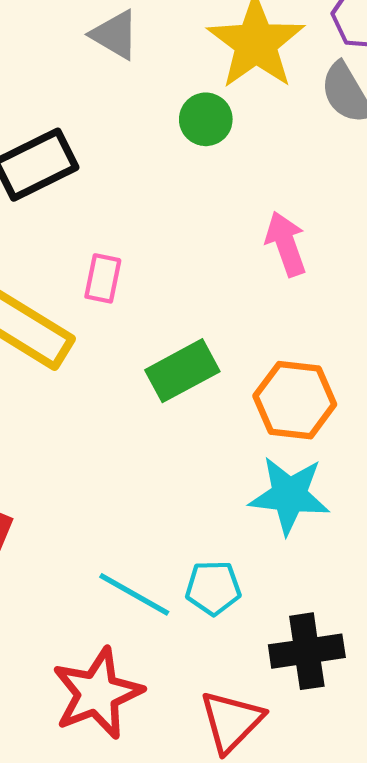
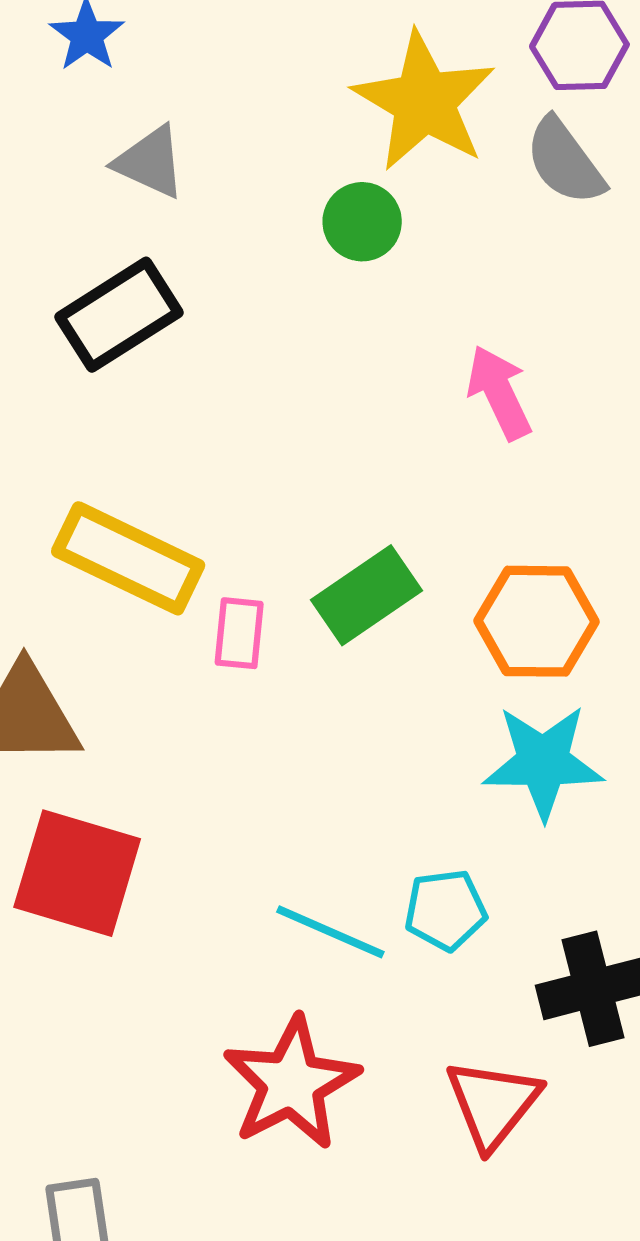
gray triangle: (115, 35) -> (150, 162), moved
pink rectangle: (103, 278) -> (239, 633), moved

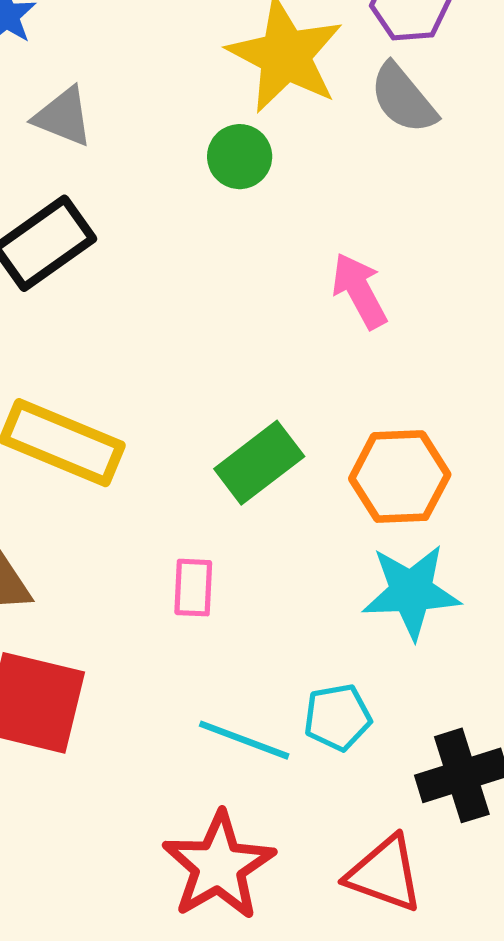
pink rectangle: (239, 633) -> (193, 588), moved
red triangle: (493, 1104) -> (385, 874), turned -46

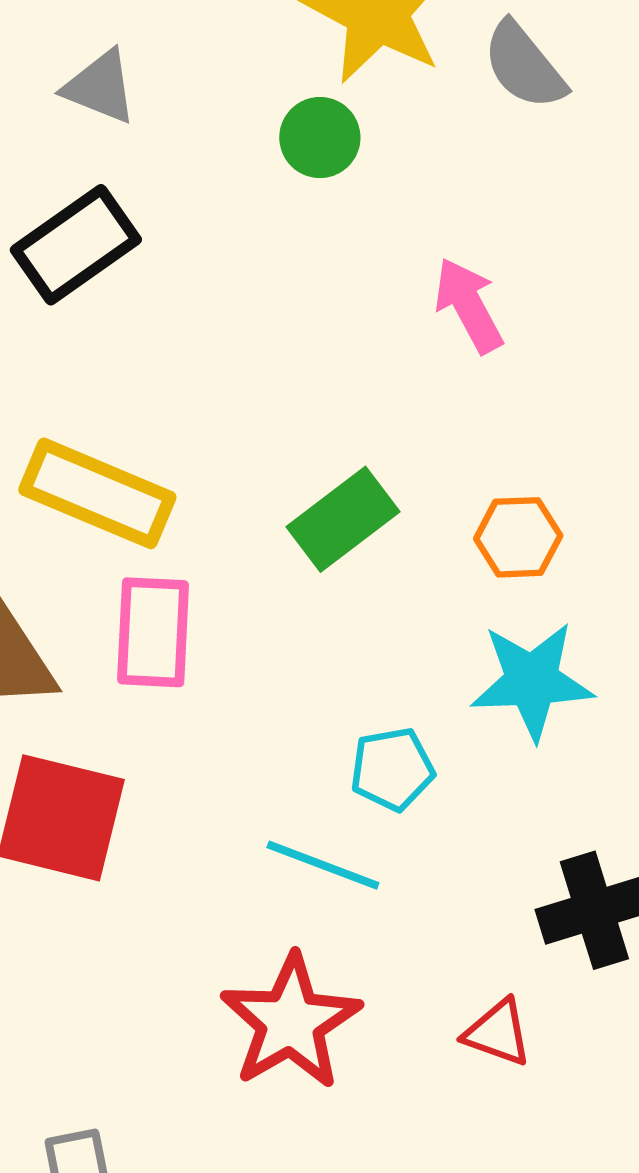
orange hexagon: (400, 477) -> (518, 537), size x0.7
pink rectangle: (193, 588) -> (153, 632), moved, size x1.5
cyan pentagon: (337, 717) -> (392, 769), moved
red triangle: (385, 874) -> (498, 1033), size x0.7

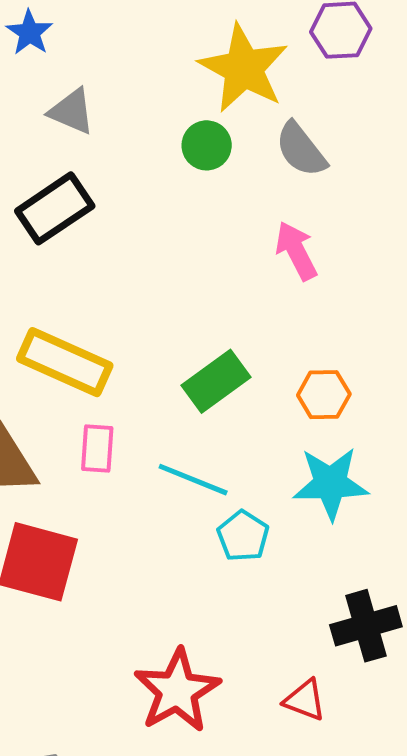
gray semicircle: (524, 66) -> (301, 149), moved
pink rectangle: (153, 632) -> (97, 449), size x0.7
cyan pentagon: (392, 769) -> (243, 536), turned -30
cyan line: (323, 865) -> (193, 480), moved

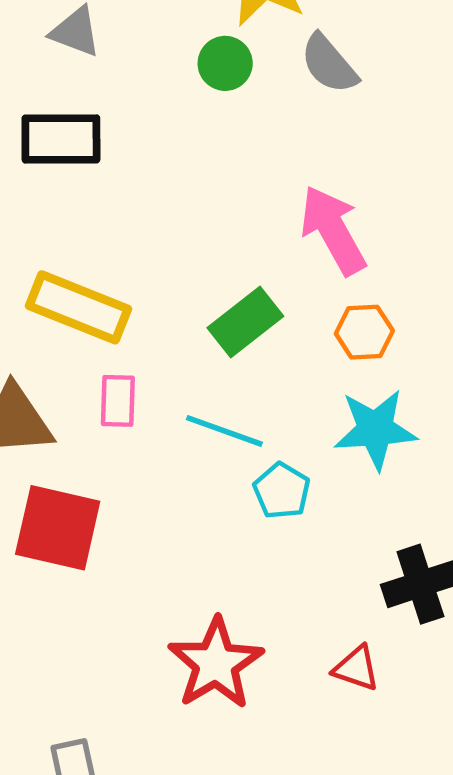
black rectangle: (55, 208) -> (61, 139), turned 36
pink arrow: (296, 251) -> (333, 230), moved, size x1.4

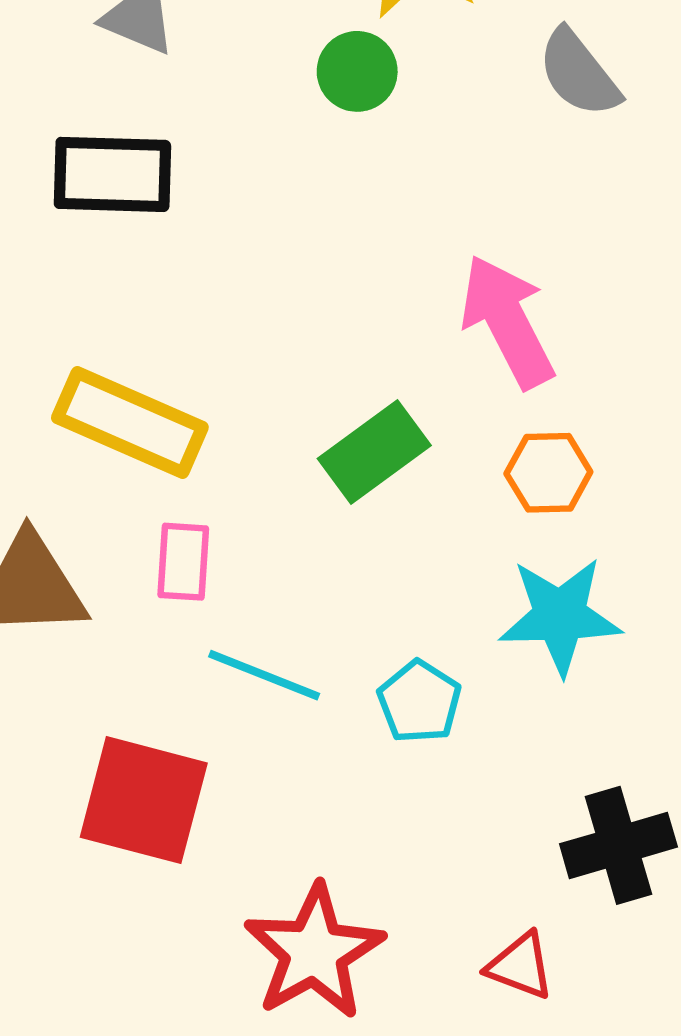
gray semicircle: (329, 64) -> (579, 73), moved
cyan line: (224, 431) -> (264, 675), moved
red square: (58, 528) -> (144, 800), moved

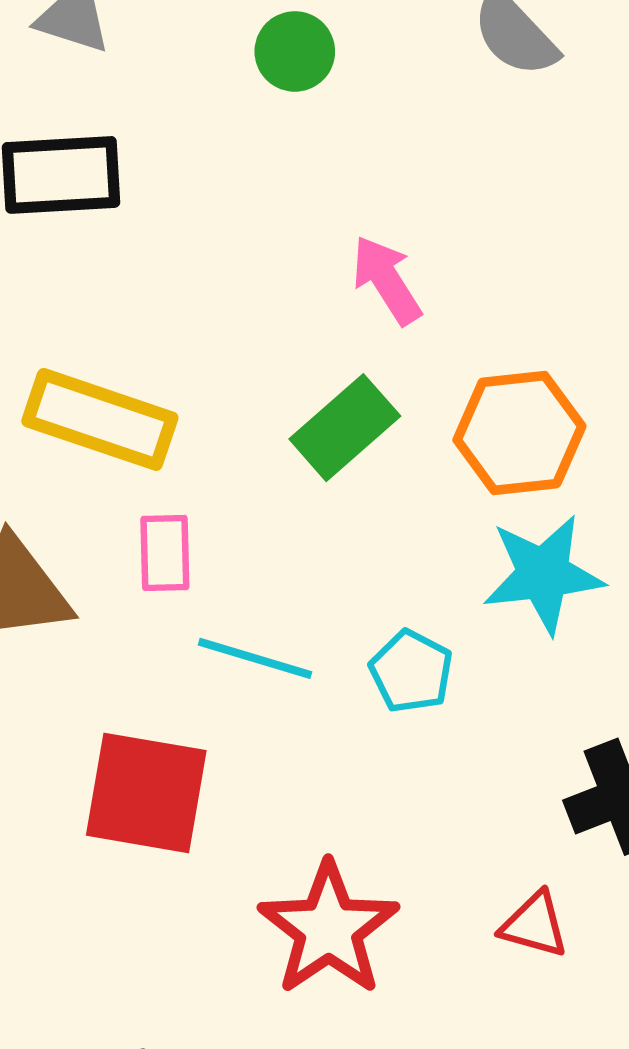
pink arrow: (507, 321) -> (387, 280), moved, size x0.7
orange hexagon: (548, 473) -> (519, 433), size x1.5

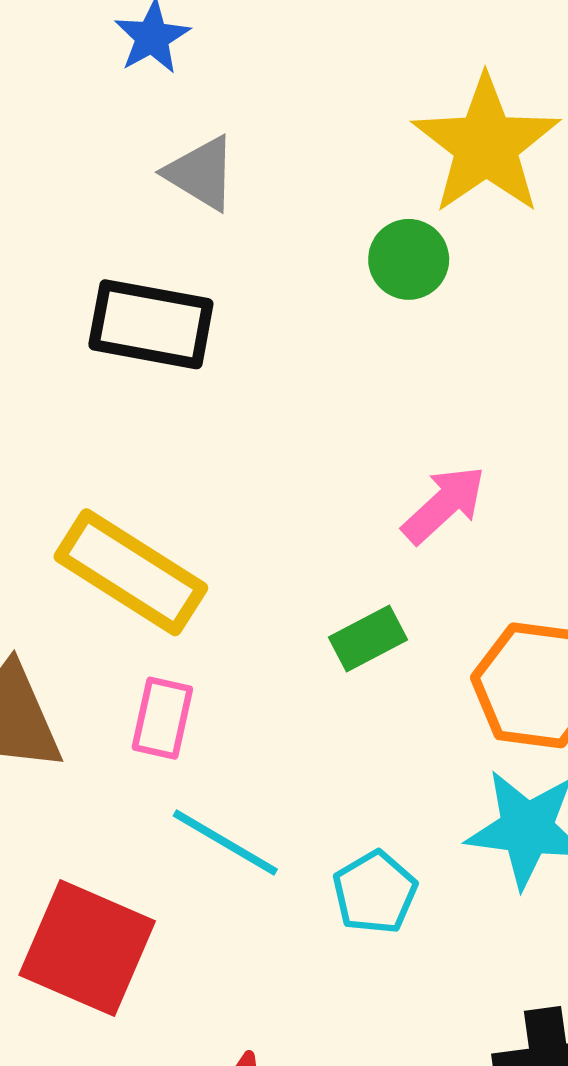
pink arrow: (387, 280) -> (444, 505), turned 66
green rectangle: (345, 428) -> (368, 639), size x0.7

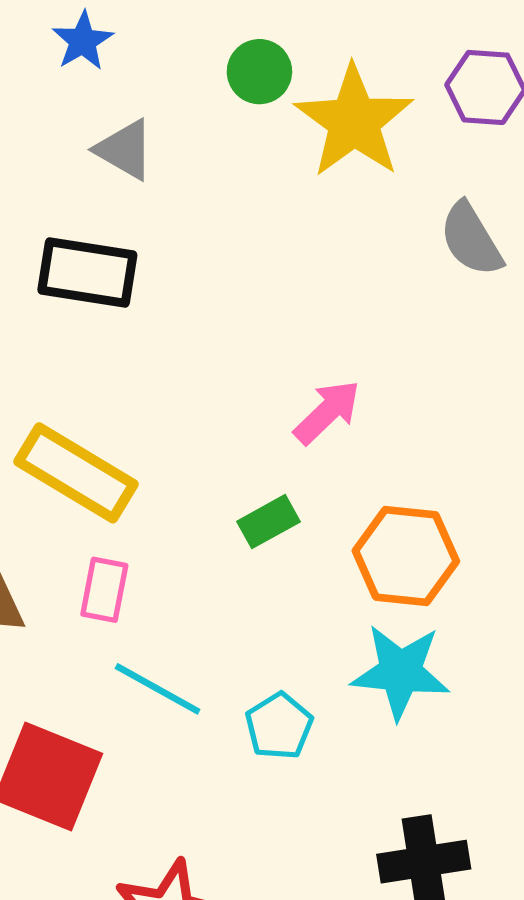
green circle: (409, 259) -> (259, 72), moved

